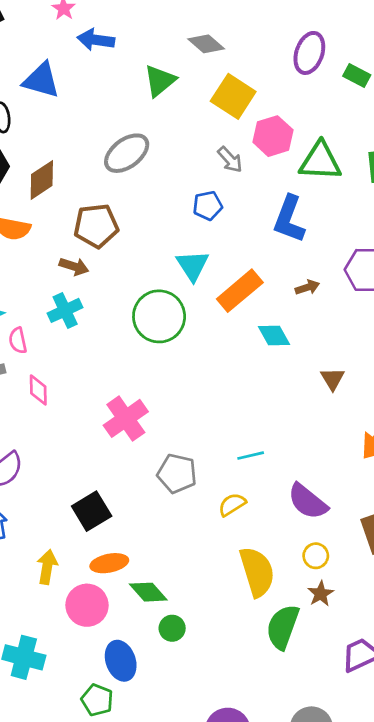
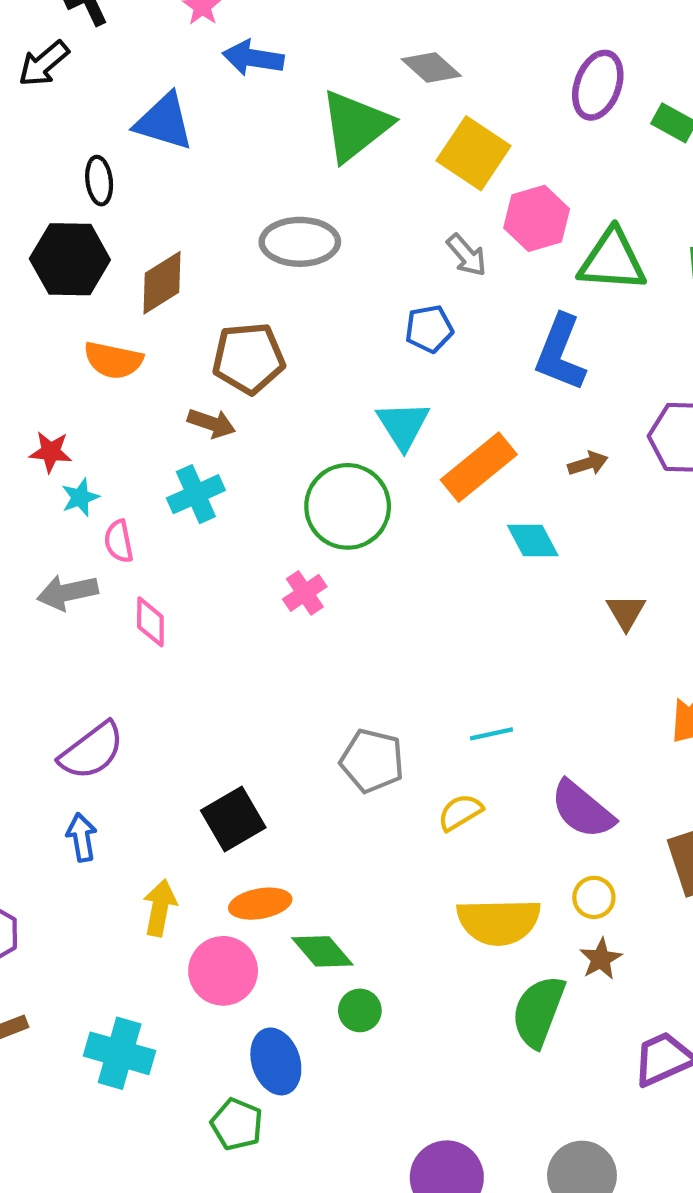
green triangle: (160, 81) -> (355, 126), size x1.4
gray ellipse: (127, 153) -> (300, 242), turned 36
pink cross: (126, 418) -> (305, 593), moved, size x0.6
yellow semicircle: (257, 572) -> (499, 922), turned 105

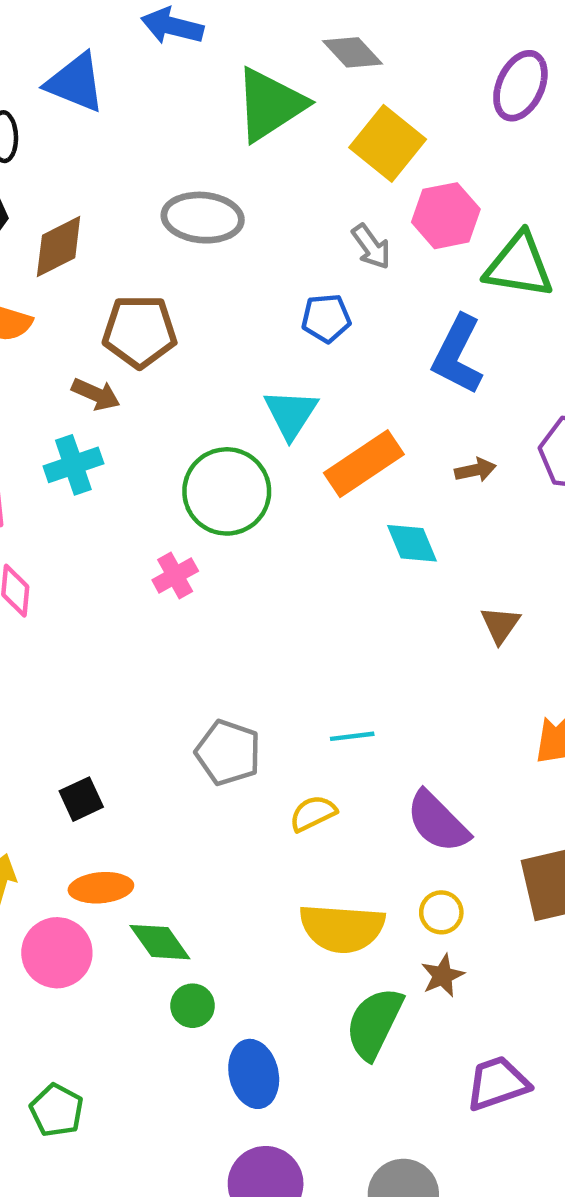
black square: (233, 819) -> (81, 799), size x0.7
blue ellipse: (276, 1061) -> (254, 1074), moved

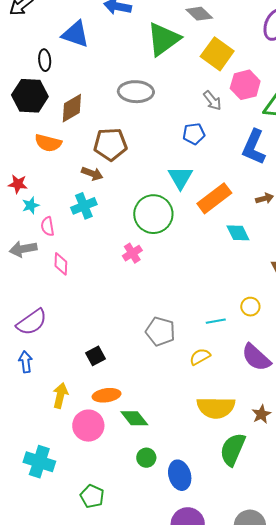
yellow circle: (441, 912) -> (250, 307), moved
brown star: (443, 976) -> (261, 414), moved
green circle: (193, 1006) -> (146, 458), moved

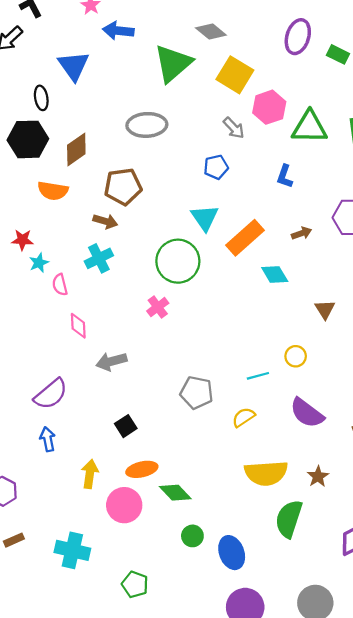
blue triangle: (75, 34) -> (74, 66), turned 40
blue L-shape: (254, 147) -> (285, 176), size x0.6
gray arrow: (23, 249) -> (111, 361), moved

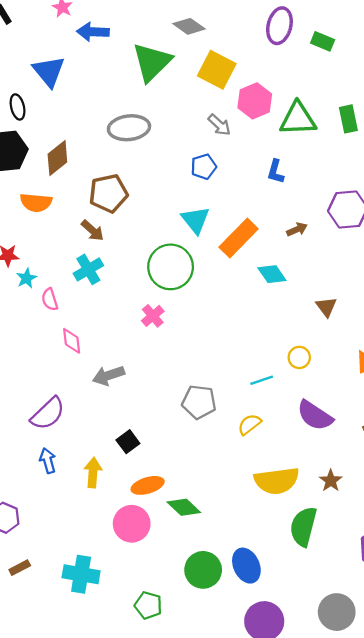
brown arrow: (105, 221) -> (92, 230), turned 30
yellow arrow: (90, 474) -> (93, 473), moved
green circle: (192, 536) -> (203, 570), moved, size x1.6

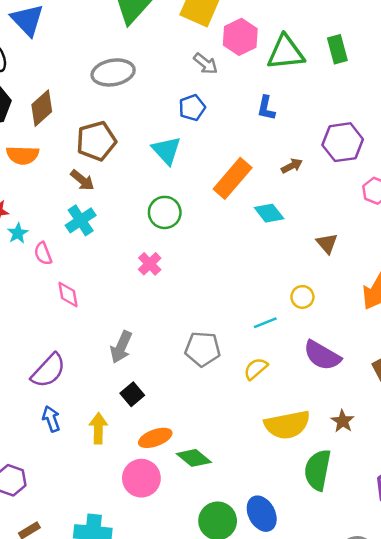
cyan triangle: (195, 220) -> (166, 150), moved
green circle: (171, 267) -> (165, 212), size x0.7
gray arrow: (108, 376) -> (121, 347), moved, turned -44

